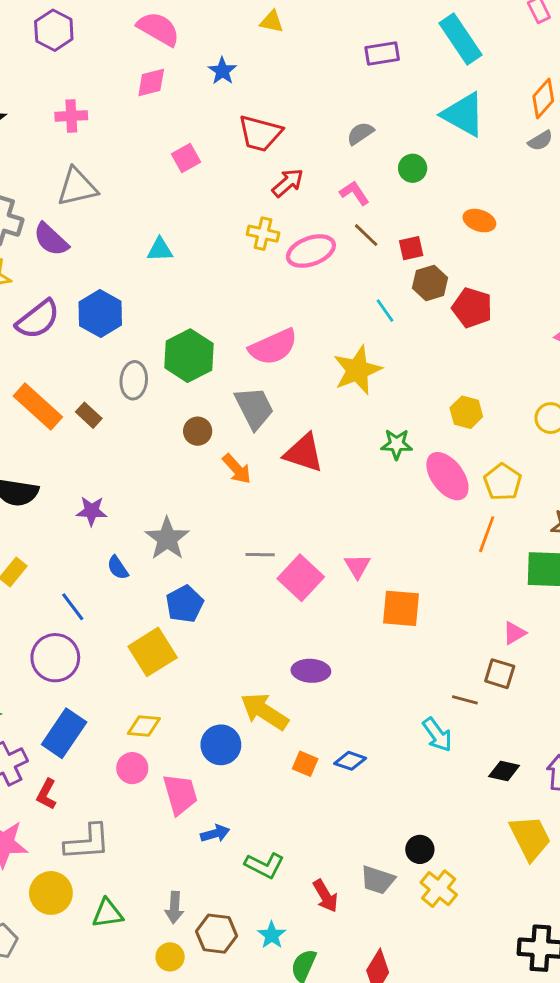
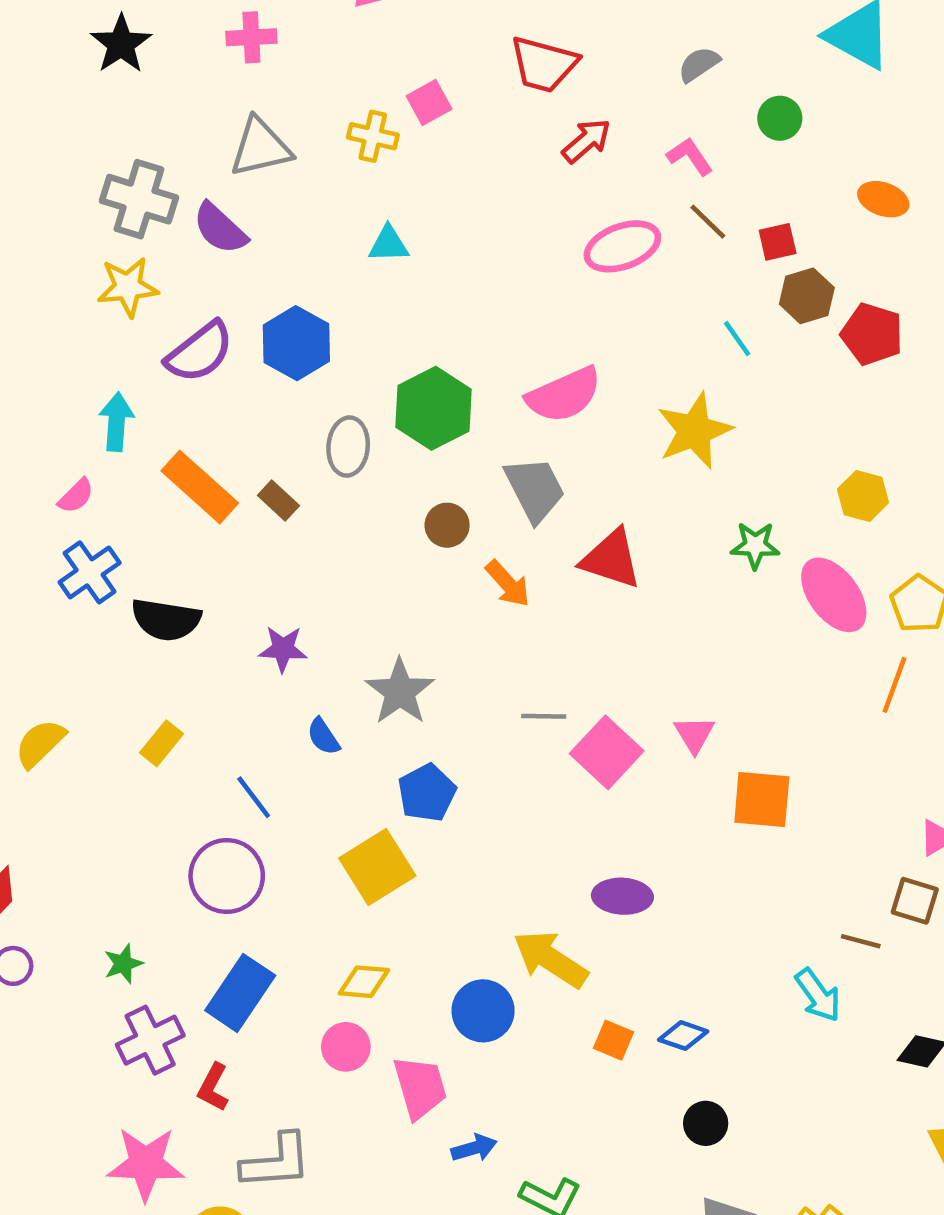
yellow cross: (263, 234) -> (373, 136), moved
black circle: (420, 849) -> (706, 1123), moved

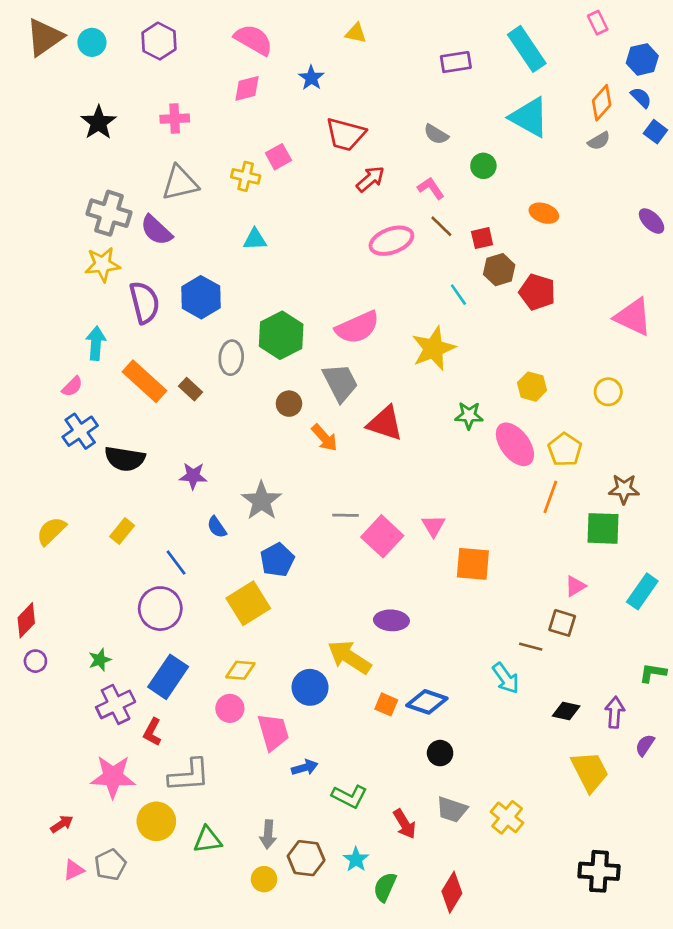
gray semicircle: (699, 64) -> (436, 134), turned -115
purple semicircle: (200, 352) -> (144, 302), turned -66
blue diamond: (683, 1036) -> (427, 702), size x1.4

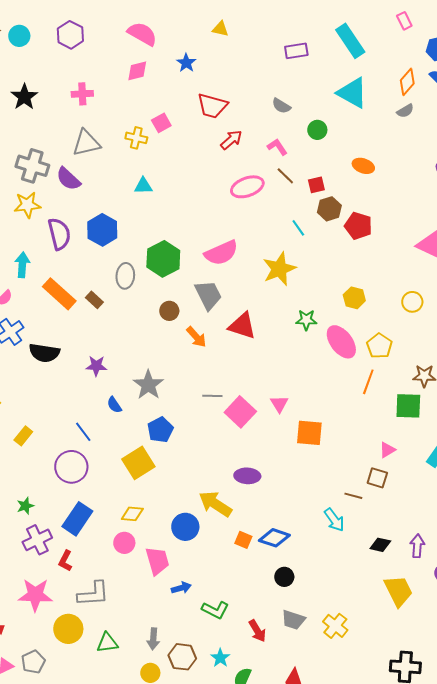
yellow rectangle: (122, 531) -> (23, 436), moved

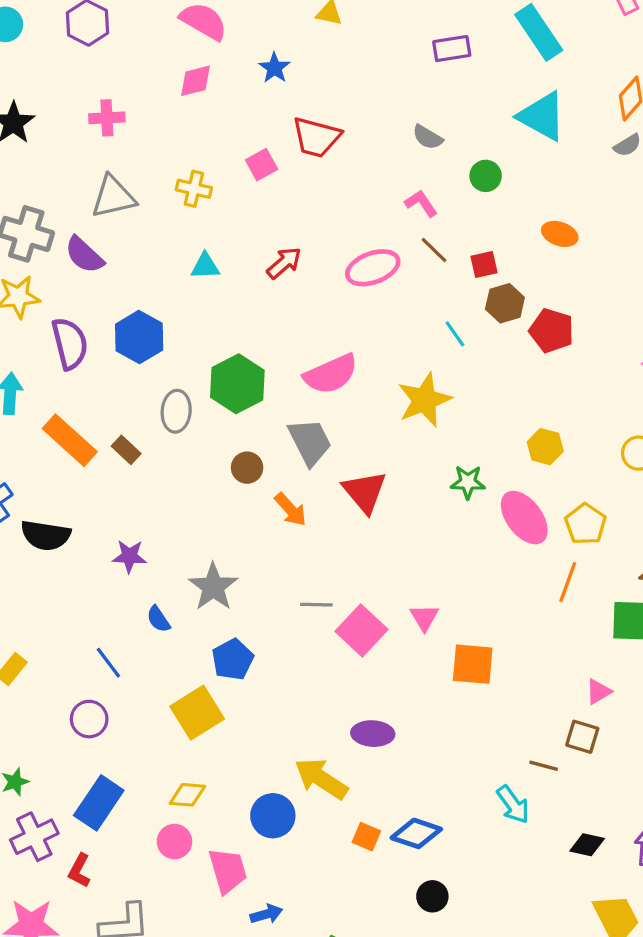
pink square: (161, 123) -> (262, 165), moved
red arrow: (231, 140) -> (284, 263), moved
red triangle: (242, 326) -> (365, 492), turned 32
purple circle: (71, 467) -> (89, 719), size x0.7

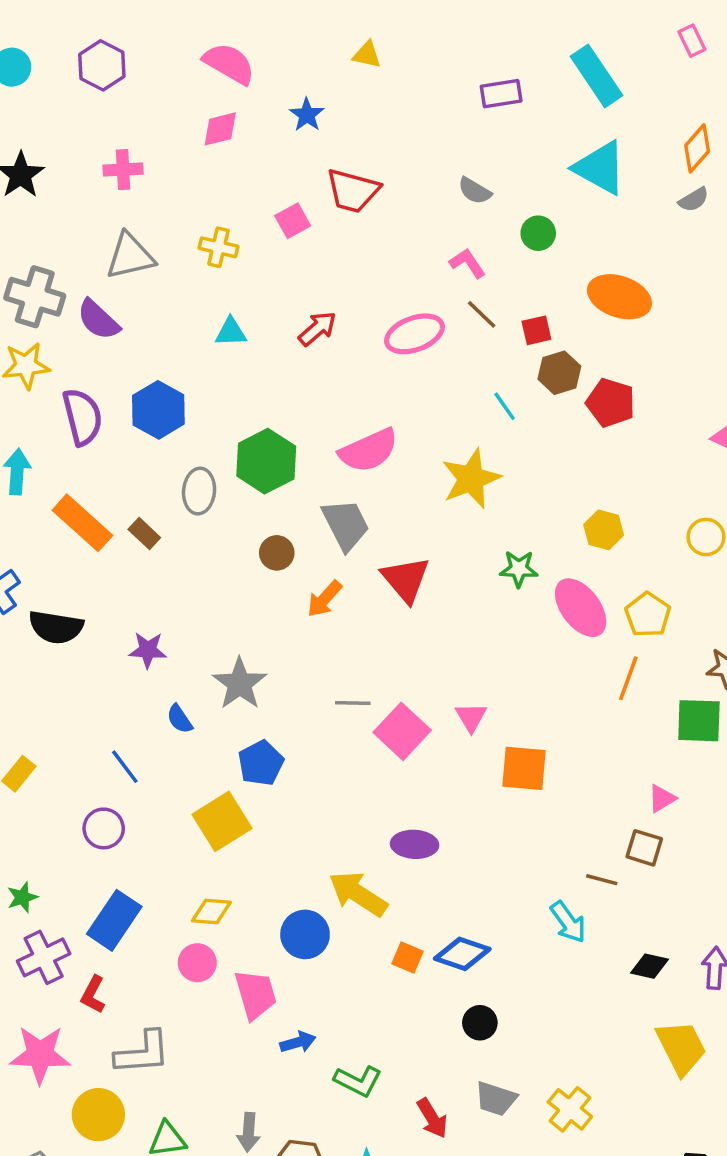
orange ellipse: (560, 234) -> (619, 297), size x1.6
orange arrow: (291, 510) -> (324, 599), turned 84

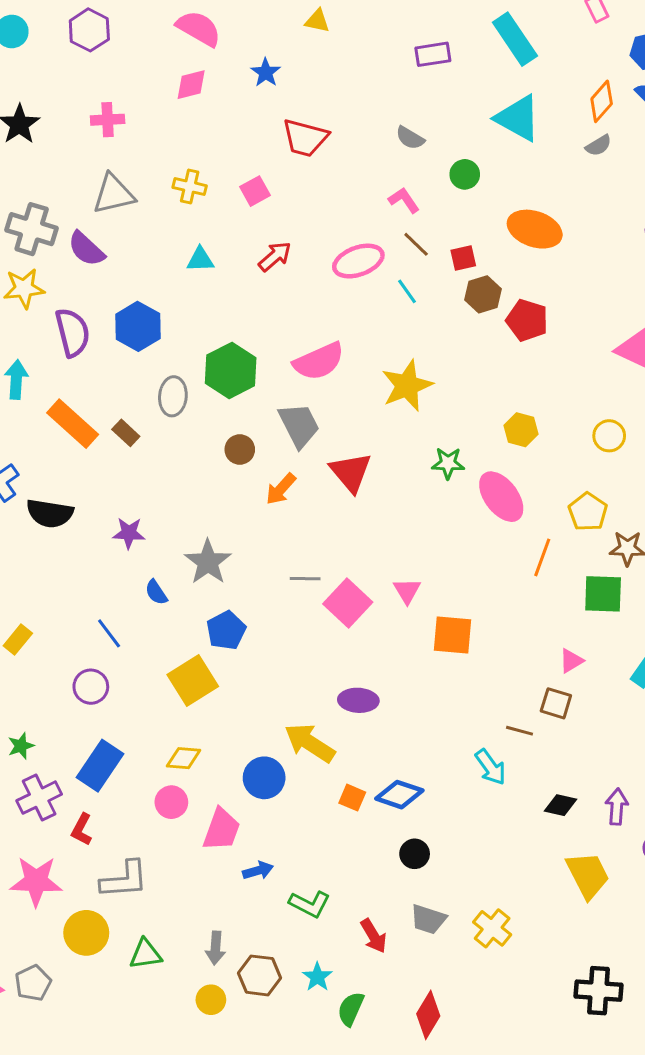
pink square: (293, 221) -> (255, 191), moved
cyan line: (505, 406) -> (407, 291), moved
yellow pentagon: (648, 615) -> (588, 512), moved
pink trapezoid: (256, 994) -> (222, 829), turned 36

